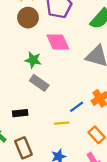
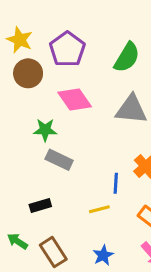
blue line: (77, 107) -> (116, 183), turned -40

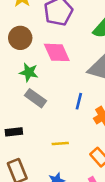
brown circle: (28, 73) -> (20, 38), moved
blue line: (116, 183) -> (79, 101), moved

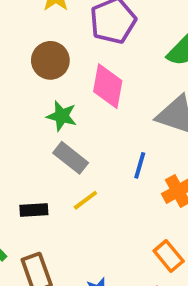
pink diamond: (57, 52) -> (108, 86), turned 32
yellow line: (60, 144) -> (85, 200), moved, turned -35

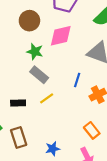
pink diamond: (108, 86) -> (61, 36), turned 65

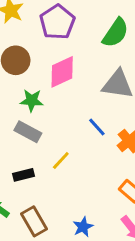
gray rectangle: (39, 75) -> (28, 132), moved
blue line: (77, 80) -> (97, 127), turned -48

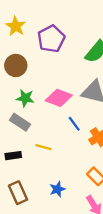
pink diamond: (62, 72) -> (59, 98), moved, turned 40
yellow line: (61, 160) -> (44, 147), turned 56
blue star: (83, 227) -> (57, 189), moved

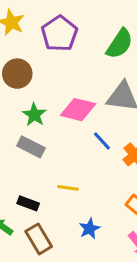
green star: (25, 98) -> (34, 115), turned 30
yellow line: (44, 147) -> (68, 188), moved
black rectangle: (13, 156) -> (28, 203), moved, turned 35

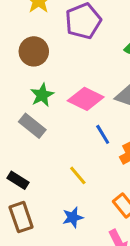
yellow line: (68, 188) -> (78, 175), moved, turned 30

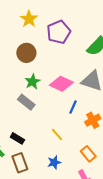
blue line: (103, 134) -> (73, 107), turned 56

